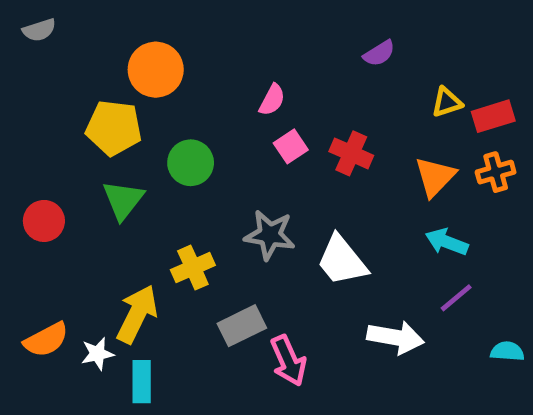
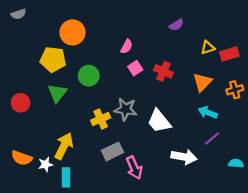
orange cross: (496, 172) -> (235, 90), moved
yellow cross: (193, 268) -> (101, 119), moved
orange semicircle: (46, 340) -> (22, 158), turned 48

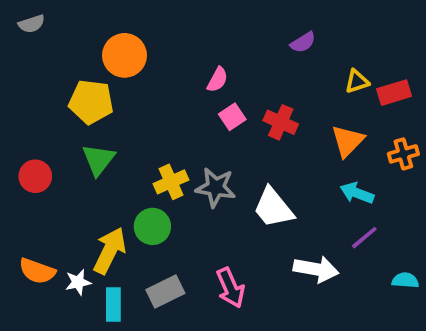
green circle: (89, 76) -> (152, 226), moved
yellow cross: (101, 119) -> (171, 182), moved
gray rectangle: (113, 151) -> (165, 292), moved

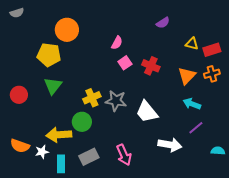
yellow triangle: (357, 81) -> (192, 44), turned 32
orange cross: (403, 154) -> (212, 74), moved
yellow arrow: (110, 251) -> (59, 135), turned -120

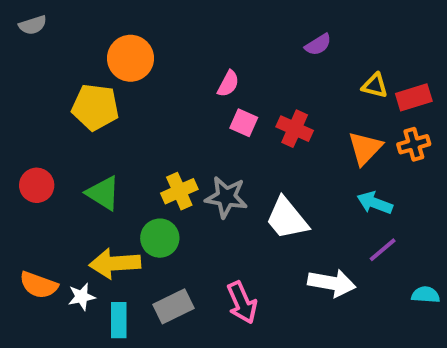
pink square: (125, 63) -> (244, 123), turned -32
green triangle: (53, 86) -> (103, 193), moved, turned -36

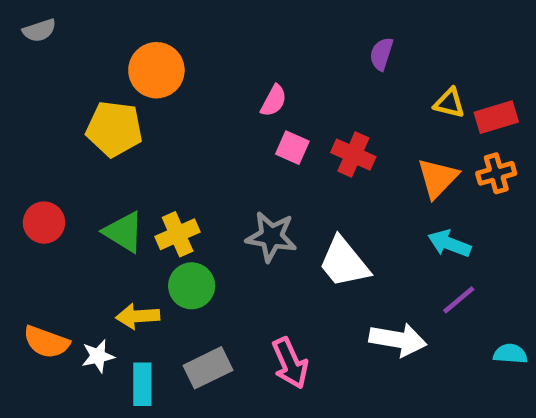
purple semicircle: (318, 45) -> (381, 54), turned 140
yellow cross: (179, 191) -> (178, 234), moved
yellow arrow: (115, 263) -> (138, 316), size x0.7

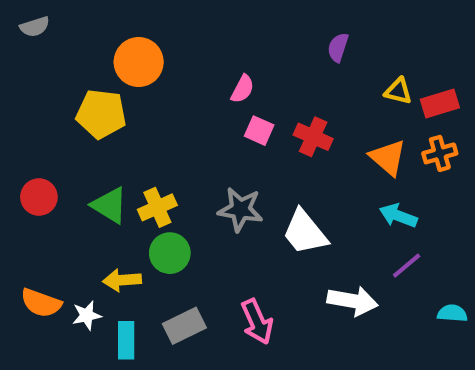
orange triangle: (438, 178) -> (388, 158), turned -33

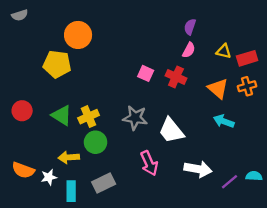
pink semicircle: (242, 89) -> (189, 50), moved
purple line: (407, 266) -> (230, 182), moved
pink arrow: (257, 322) -> (149, 163), moved

